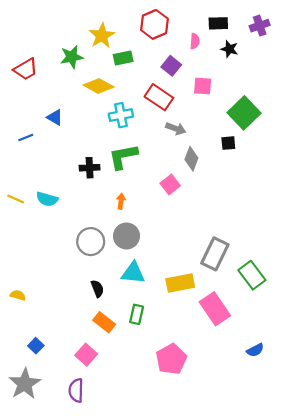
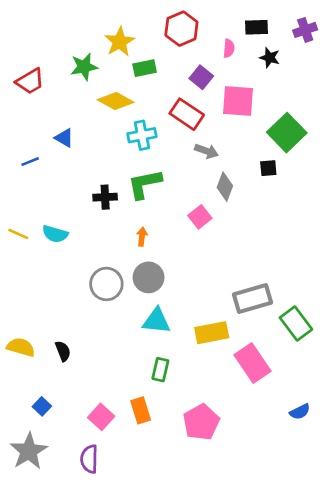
pink square: (203, 86) -> (238, 101), size x1.5
gray rectangle: (215, 254) -> (253, 298), turned 48
black semicircle: (97, 289) -> (63, 351), moved
yellow semicircle: (18, 295) -> (21, 347), size x1.5
orange rectangle: (104, 322) -> (141, 410), moved, turned 35

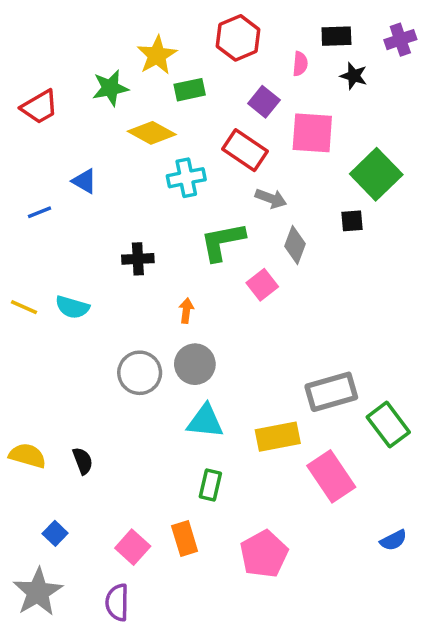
green L-shape: (145, 184) -> (223, 242), moved

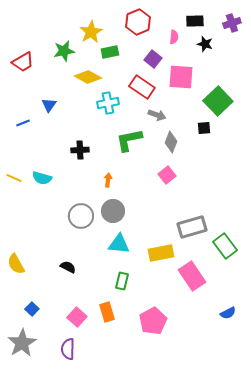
blue triangle: (84, 181) -> (49, 105), turned 35
pink square: (262, 285) -> (167, 175), moved
yellow semicircle: (27, 456) -> (16, 264), turned -135
black semicircle: (83, 461) -> (68, 267), moved, turned -42

